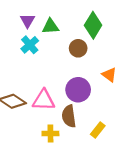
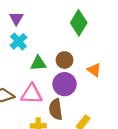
green triangle: (50, 26) -> (38, 63), moved
brown circle: (78, 48) -> (64, 60), moved

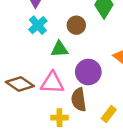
brown circle: (64, 60) -> (76, 25), moved

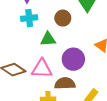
cyan cross: (38, 25) -> (29, 18), turned 35
brown semicircle: (79, 100) -> (65, 83), turned 96

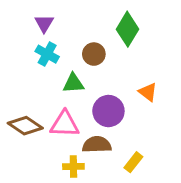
cyan cross: (29, 18) -> (47, 54), turned 35

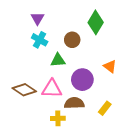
yellow rectangle: (133, 162) -> (105, 108), moved

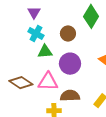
green triangle: (58, 60) -> (45, 52), moved
purple circle: (82, 80) -> (70, 64), moved

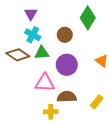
brown diamond: (21, 83) -> (18, 55), moved

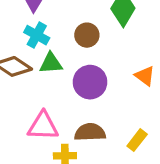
pink triangle: (45, 83) -> (43, 126), moved

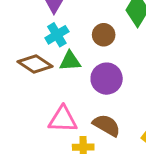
cyan cross: (37, 35) -> (57, 35), turned 30
brown semicircle: (90, 132) -> (107, 125), turned 32

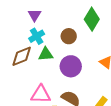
brown diamond: (35, 64) -> (22, 56), turned -55

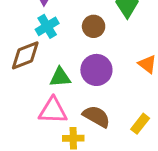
green triangle: (46, 54) -> (60, 77), moved

